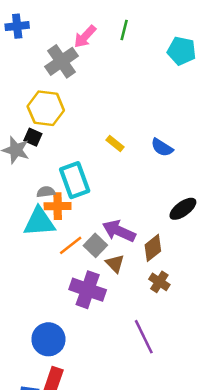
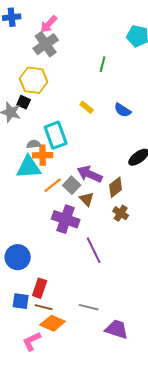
green line: (124, 30) -> (103, 64), moved
pink arrow: (85, 37) -> (49, 24), moved
purple line: (144, 337) -> (94, 250), moved
blue circle: (48, 339) -> (18, 257), moved

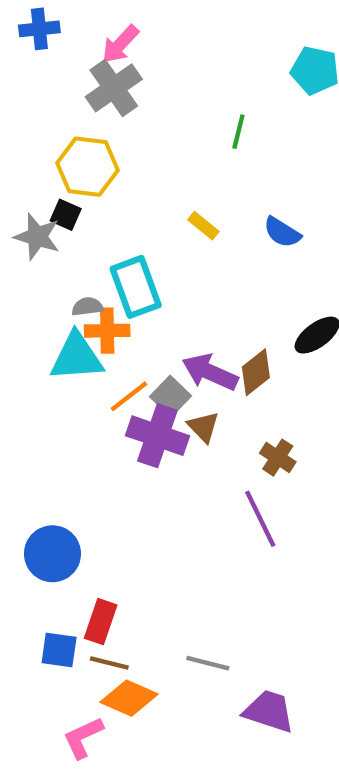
brown diamond: (116, 187) -> (256, 372), moved
purple cross: (66, 219) -> (157, 436), moved
purple line: (94, 250) -> (260, 519), moved

